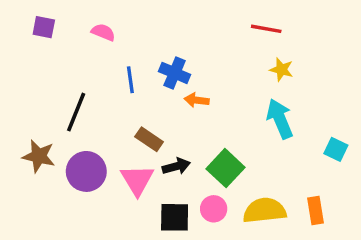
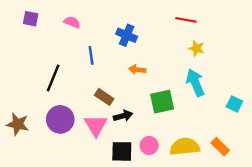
blue cross: (175, 73) -> (127, 35), moved
brown star: (39, 156) -> (18, 124), moved
green square: (225, 168) -> (162, 102), moved, turned 35
orange rectangle: (315, 210) -> (220, 147), turned -36

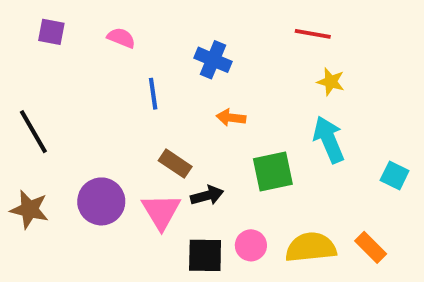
black line: (53, 78) -> (33, 132), moved, turned -52

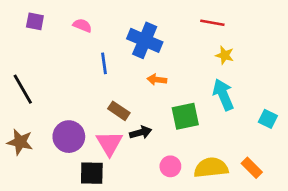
blue cross: (213, 60) -> (145, 40), size x1.4
black square: (205, 255) -> (92, 173), moved

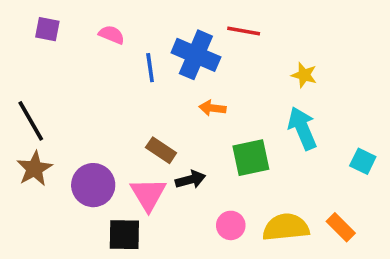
red line: (212, 23) -> (244, 31), moved
blue line: (104, 63) -> (150, 68), moved
brown star: (20, 142) -> (34, 169), moved, turned 30

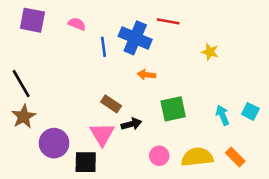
purple square: (47, 29) -> (32, 20), size x1.5
cyan arrow: (302, 128) -> (223, 115), moved, size x0.7
purple circle: (93, 185) -> (54, 143), moved

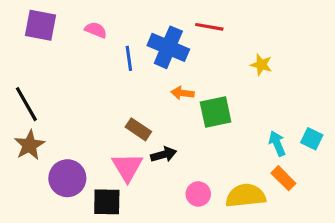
green square: (173, 109) -> (216, 112), moved
orange rectangle: (235, 157) -> (283, 178), moved

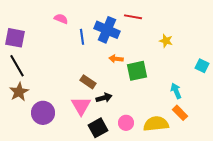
purple square: (41, 25) -> (15, 38), moved
cyan square: (312, 139) -> (202, 66), moved
black square: (107, 202) -> (98, 128), moved, turned -30

